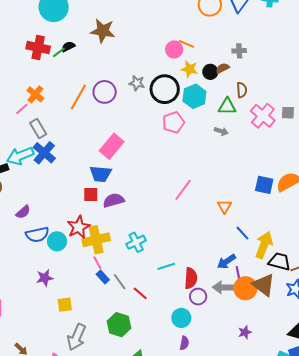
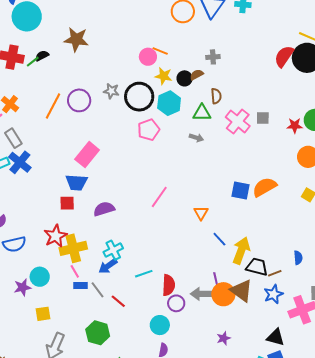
purple semicircle: (114, 200) -> (104, 209), moved
cyan circle: (57, 241) -> (40, 277), moved
blue arrow: (226, 262) -> (108, 266), moved
blue rectangle: (103, 277) -> (81, 285), turned -48

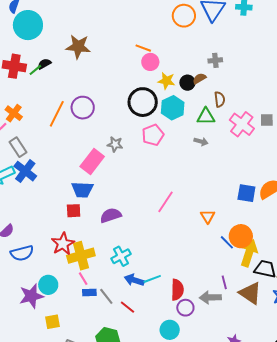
orange line: (160, 51) -> (143, 48), moved
gray star: (111, 91) -> (115, 144), moved
blue arrow: (108, 266) -> (134, 280), moved, turned 54
purple star: (22, 287) -> (31, 296), size x1.4
orange circle: (223, 294) -> (241, 236), moved

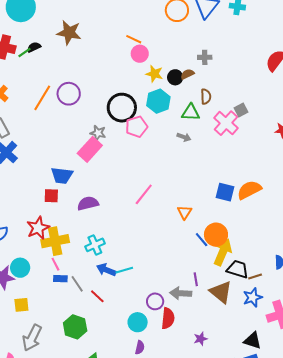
black circle: (143, 102) -> (122, 108), moved
gray square: (267, 120) -> (241, 110), moved, turned -32
pink rectangle: (92, 161) -> (90, 149), moved
red semicircle: (177, 290) -> (168, 318), moved

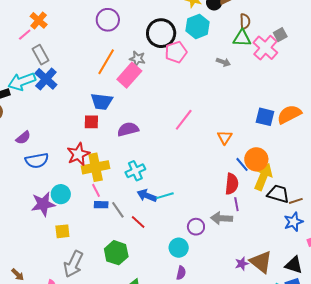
orange line: (42, 98) -> (106, 62), moved
green triangle: (191, 112) -> (242, 38), moved
brown triangle: (221, 292) -> (261, 262), moved
red semicircle: (168, 318) -> (232, 184), moved

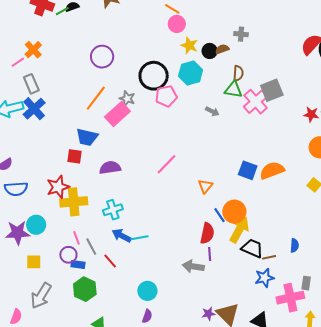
gray square: (280, 35) -> (272, 90), size x1.6
pink line: (96, 190) -> (77, 238), moved
blue rectangle: (101, 205) -> (78, 265), moved
purple circle: (196, 227) -> (68, 255), moved

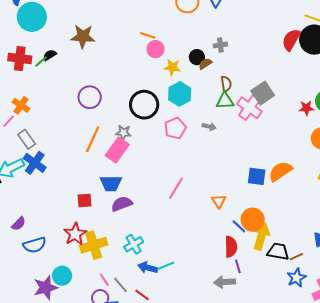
black circle: (210, 51) -> (197, 57), moved
pink pentagon: (166, 96) -> (175, 128), moved
blue trapezoid: (87, 137) -> (111, 183), moved

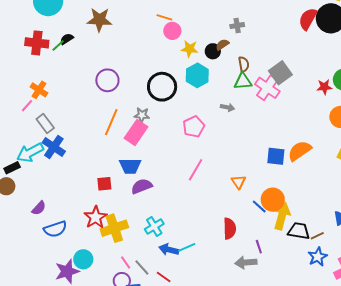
black circle: (197, 57) -> (213, 51), moved
pink pentagon: (175, 128) -> (194, 127), moved
red semicircle: (231, 247) -> (230, 229), moved

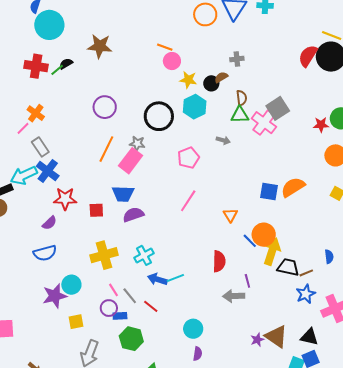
purple semicircle: (39, 208) -> (49, 223), moved
red star: (96, 217) -> (65, 199), moved, turned 30

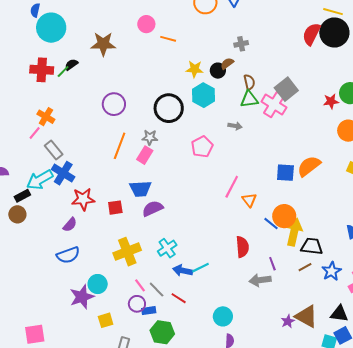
pink circle: (172, 61) -> (146, 24), moved
pink rectangle: (131, 161) -> (145, 155), size x0.7
pink line: (188, 201) -> (232, 187), moved
brown line: (306, 273) -> (305, 267), moved

